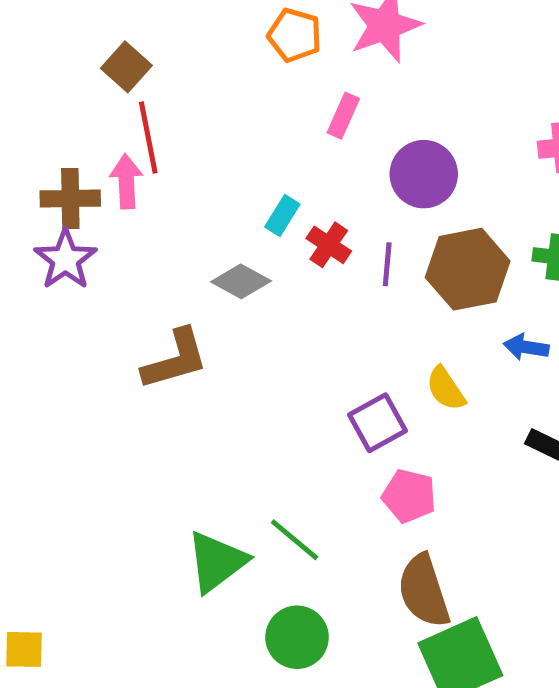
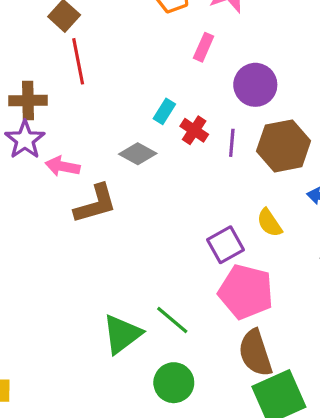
pink arrow: (126, 181) -> (62, 166), moved, turned -76
pink pentagon: (409, 496) -> (246, 292), size x1.6

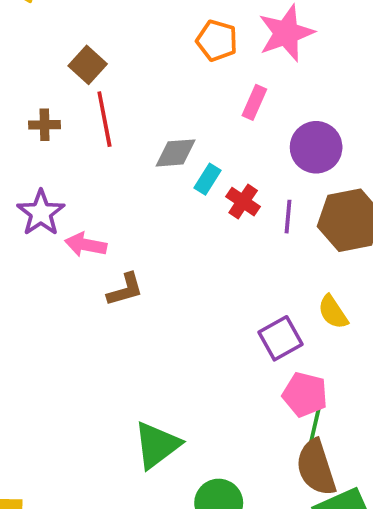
brown cross: (28, 100) -> (45, 125), moved, size x0.7
gray diamond: (138, 154) -> (176, 153), moved, turned -33
brown L-shape: (95, 204) -> (125, 290), size x0.7
pink pentagon: (246, 292) -> (305, 394), size x0.7
green line: (172, 320) -> (314, 428), moved, turned 63

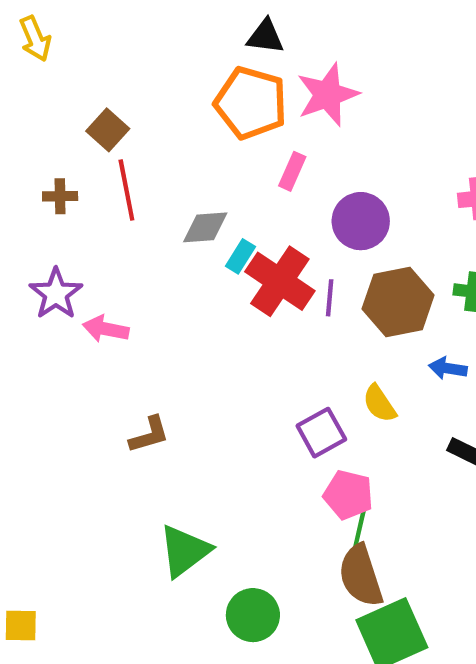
orange pentagon: (217, 41) -> (251, 103), size x1.6
red cross: (243, 202) -> (280, 281), size x1.8
brown L-shape: (125, 290) -> (149, 435), moved

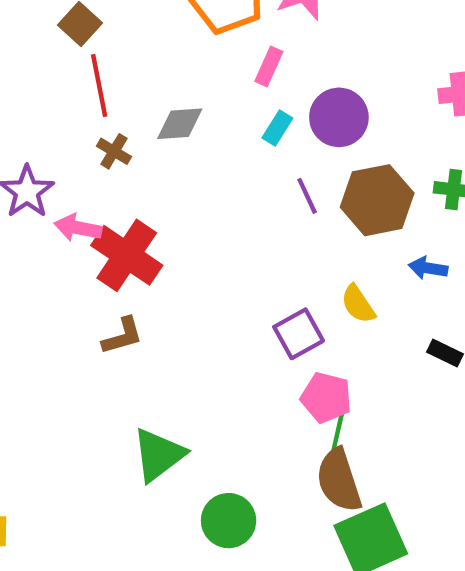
brown cross: (60, 196) -> (114, 151), moved, turned 32
cyan rectangle: (240, 256) -> (277, 128), moved
red cross: (280, 281) -> (127, 255), moved
purple line: (330, 298) -> (307, 196), turned -30

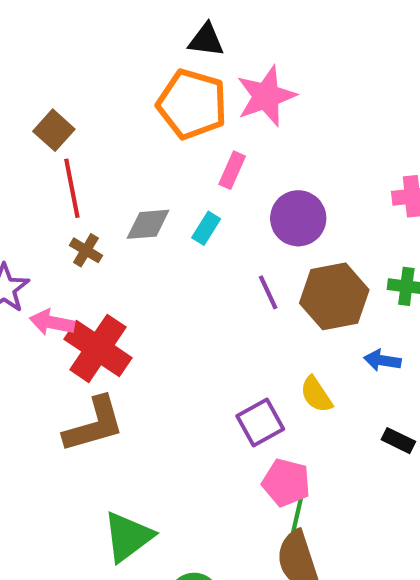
cyan rectangle: (277, 128) -> (206, 228), moved
brown L-shape: (122, 336) -> (94, 425), size x1.6

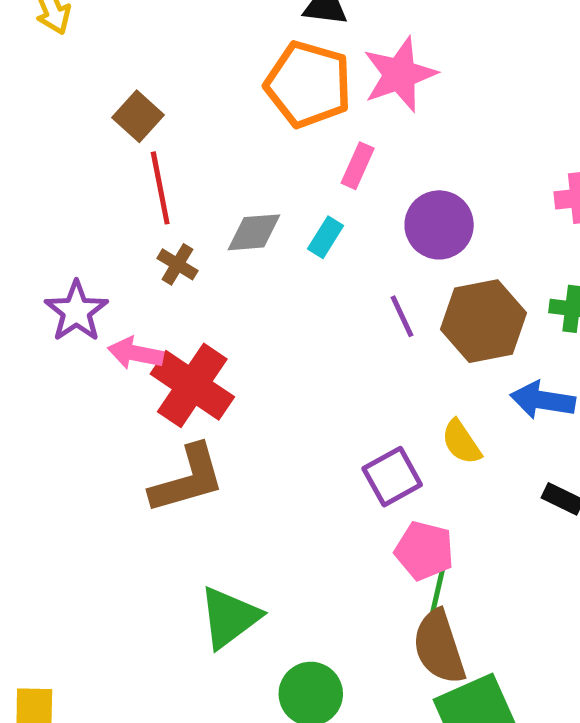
blue arrow: (382, 360) -> (543, 400), size x1.4

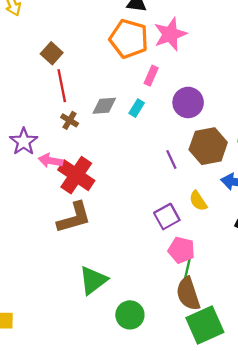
purple line: (402, 316) -> (171, 159), moved

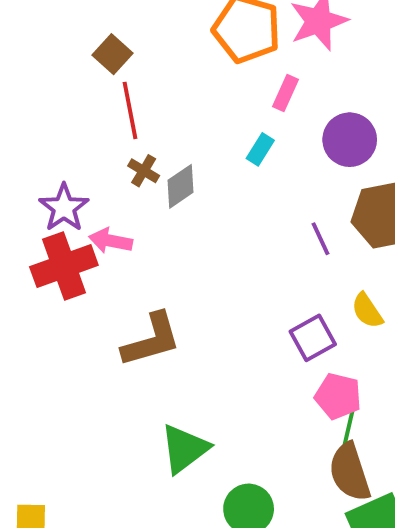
gray diamond: (104, 106) -> (181, 186), moved, turned -30
red cross: (76, 175) -> (64, 266), moved, turned 36

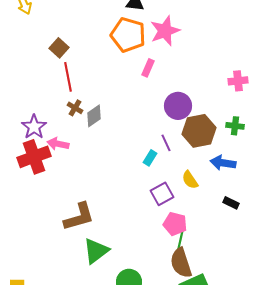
purple circle: (350, 140) -> (178, 106), moved
cyan rectangle: (260, 149) -> (150, 158), moved
brown L-shape: (151, 340) -> (79, 217), moved

